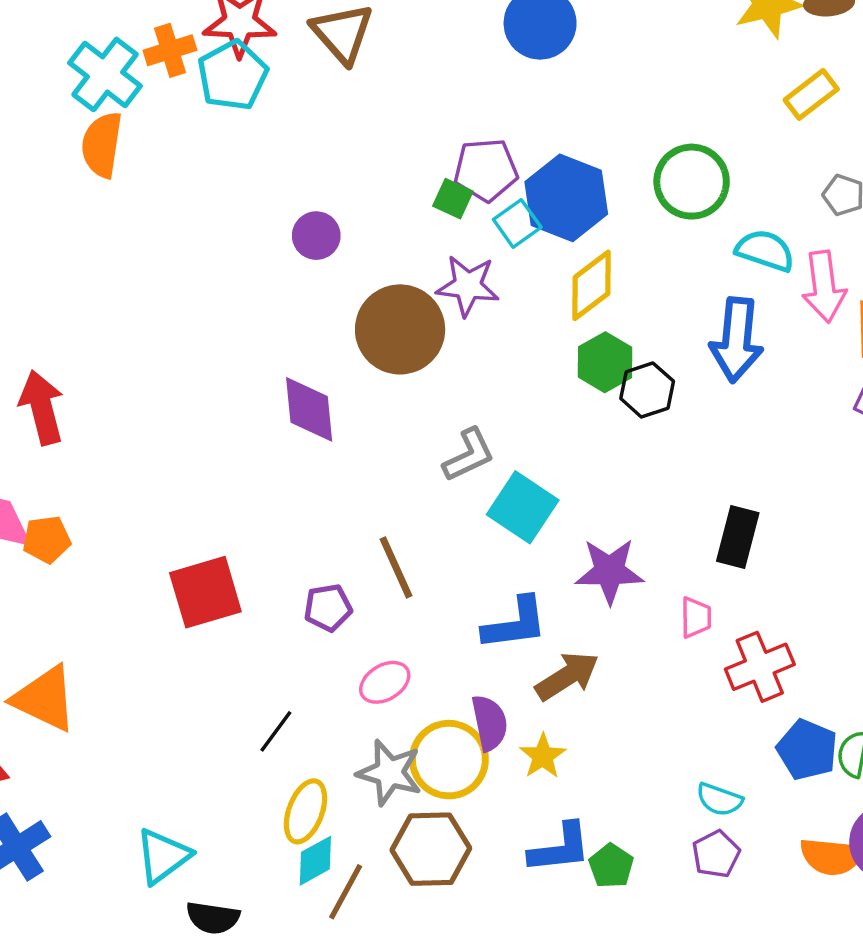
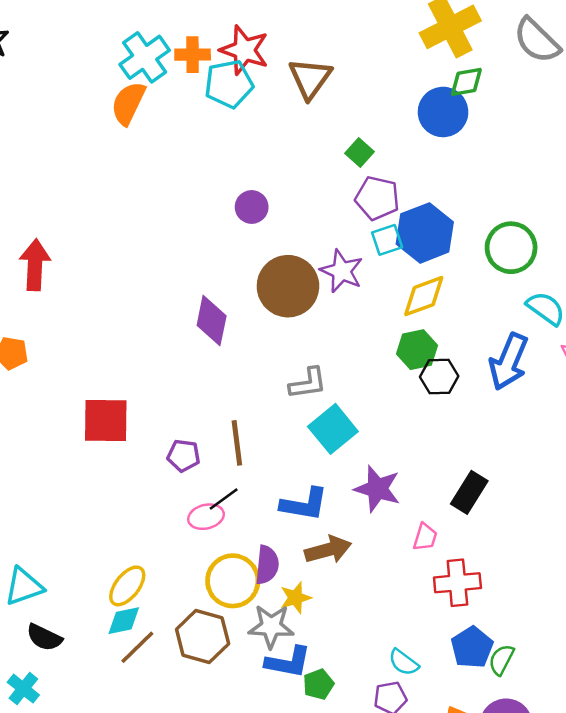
green square: (453, 199) -> (359, 152), moved
black line: (276, 731) -> (224, 499), moved
gray star: (389, 773) -> (271, 626), moved, turned -30

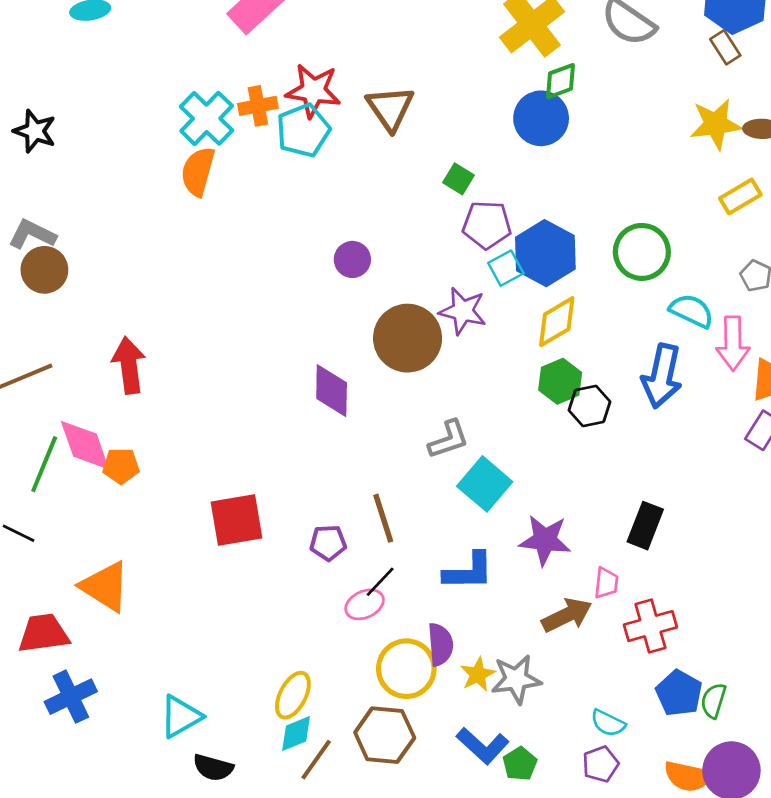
brown arrow: (328, 550) -> (567, 615), moved
gray star: (271, 626) -> (516, 679), moved
blue L-shape: (288, 662) -> (483, 746), turned 42

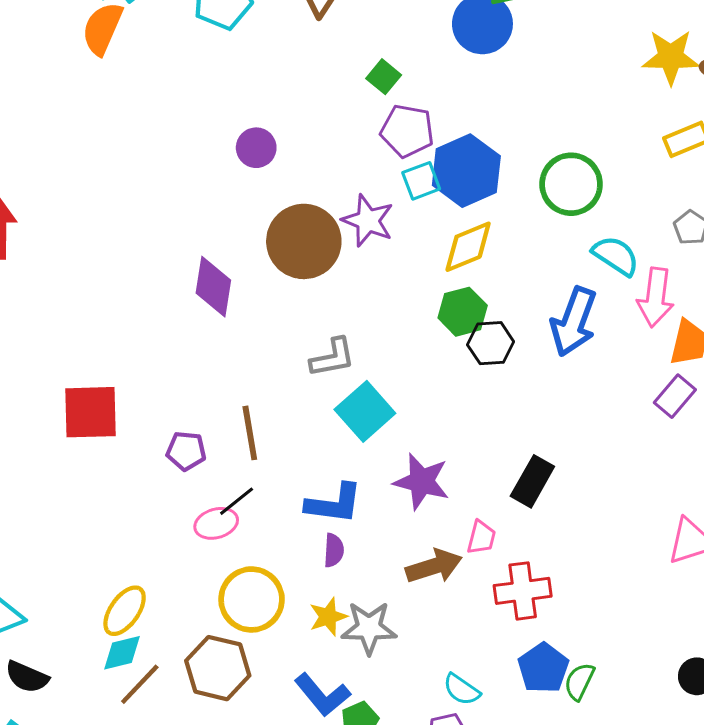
purple semicircle: (440, 644) -> (334, 550), moved, size x0.7

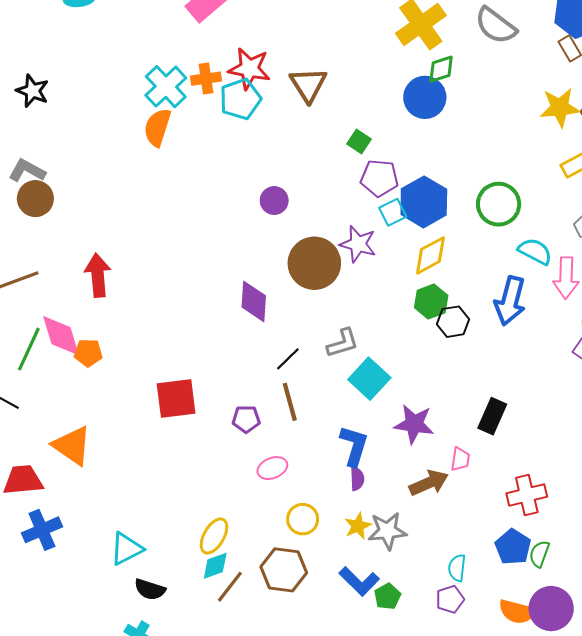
black line: (237, 501) -> (288, 359), moved
blue L-shape: (334, 504) -> (354, 446), turned -75
red cross: (523, 591) -> (527, 495), moved
yellow circle: (252, 599) -> (303, 519), size x0.7
cyan semicircle: (462, 690) -> (457, 568), turned 68

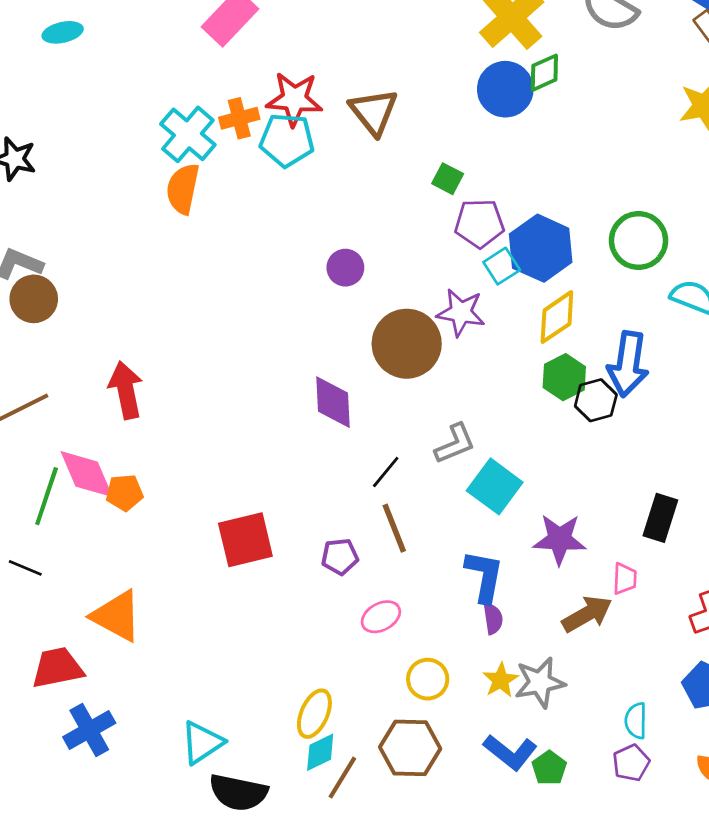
blue circle: (425, 97) -> (505, 89), moved
cyan pentagon: (240, 99) -> (287, 140), turned 30
blue arrow: (510, 301) -> (628, 364), moved
black semicircle: (150, 589) -> (238, 792), size x1.4

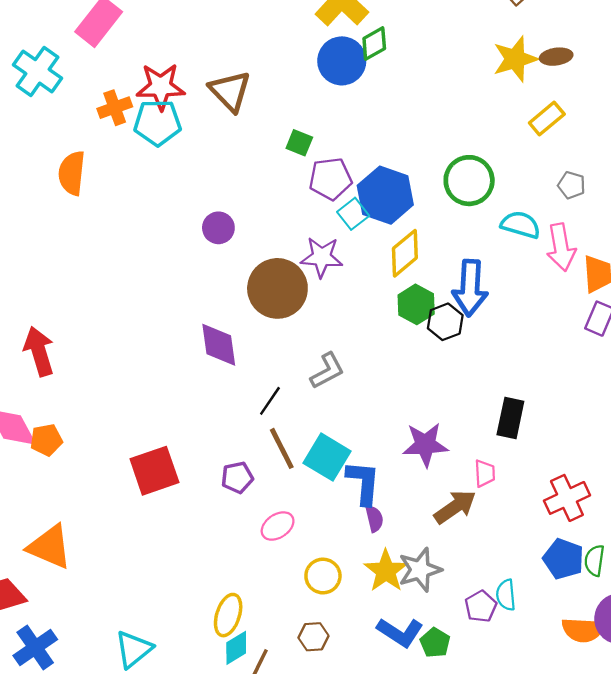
cyan cross: (188, 134) -> (37, 71), moved
cyan square: (495, 486) -> (327, 457), moved
yellow star: (501, 680) -> (386, 571), size x1.4
brown hexagon: (410, 748) -> (313, 637), size x0.6
purple pentagon: (631, 763) -> (481, 606), moved

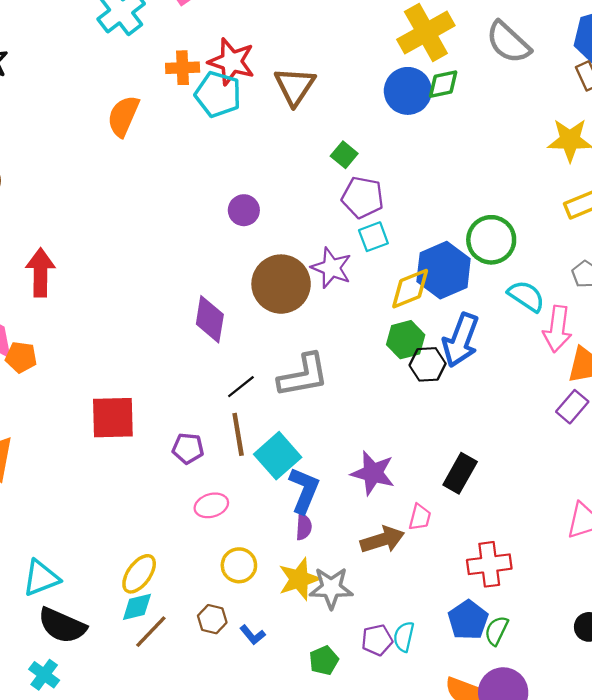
blue hexagon: (385, 195) -> (444, 270), moved
gray L-shape: (327, 371) -> (303, 375), size x1.4
blue L-shape: (400, 632) -> (253, 635), moved, size x0.6

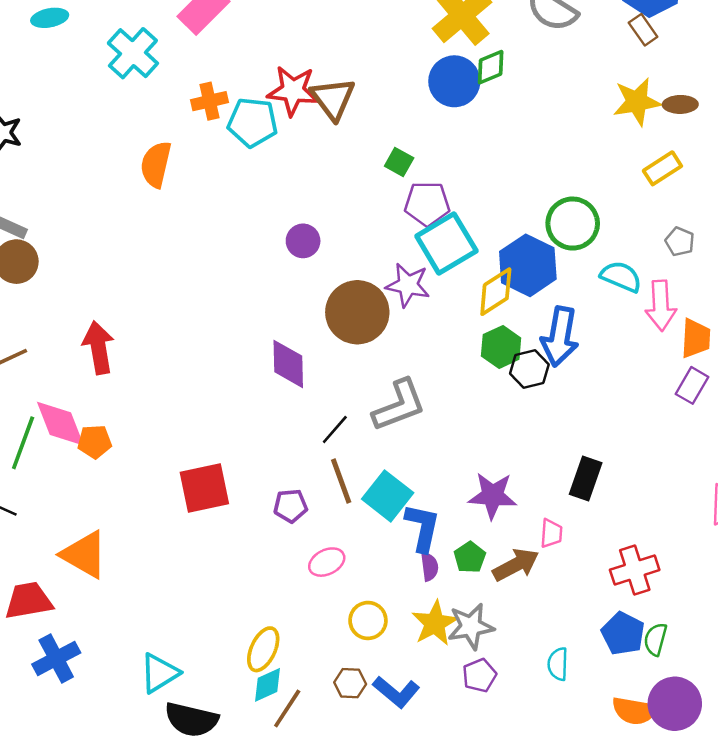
red star: (232, 62) -> (293, 91), moved
cyan square: (373, 237) -> (446, 244), size x1.8
blue L-shape: (253, 635) -> (396, 692), size x1.6
purple pentagon: (377, 640) -> (479, 675), moved
green pentagon: (324, 660) -> (470, 557), moved

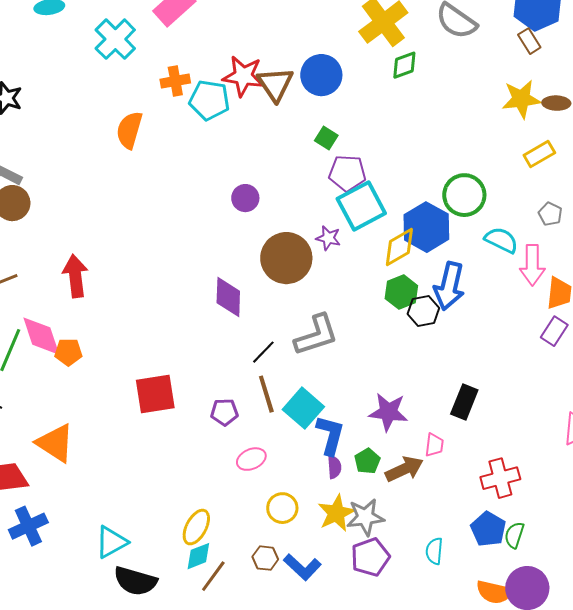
blue circle: (454, 81) -> (321, 75), moved
purple star: (408, 285) -> (328, 238), size x0.7
purple pentagon: (479, 675) -> (370, 557), size x1.4

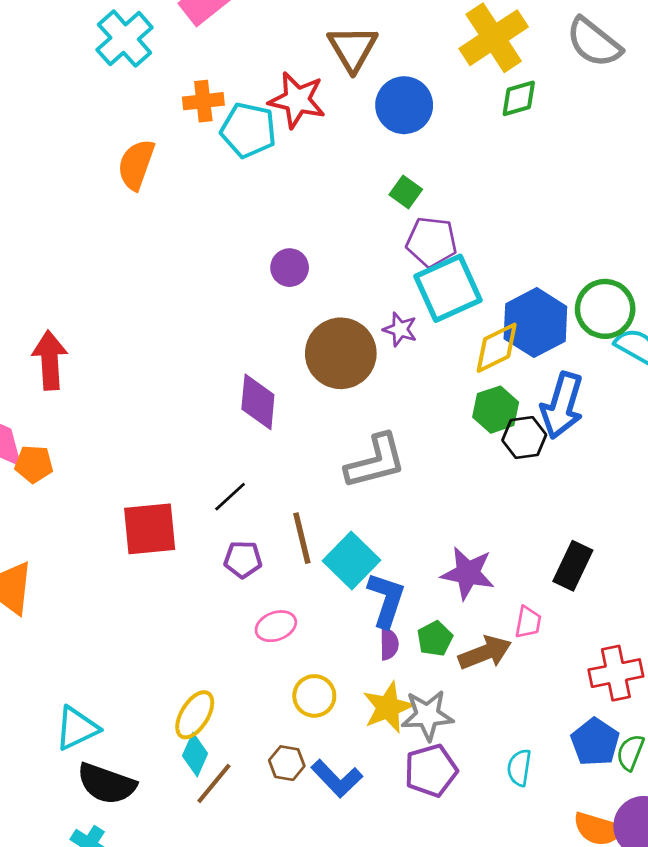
brown triangle: (275, 84) -> (353, 48), moved
green circle: (464, 195) -> (605, 309), moved
black line: (263, 352) -> (230, 497), moved
cyan diamond: (198, 556) -> (195, 755), turned -48

